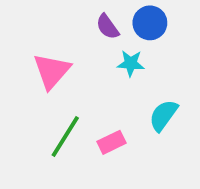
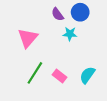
cyan semicircle: (163, 115) -> (87, 75), moved
pink rectangle: (111, 142) -> (60, 76), turned 64

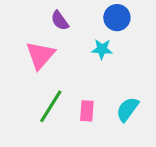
purple semicircle: (58, 14) -> (60, 21), moved
pink rectangle: (60, 76) -> (87, 111), turned 56

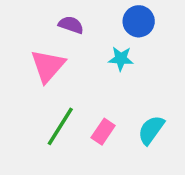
purple semicircle: (60, 21) -> (71, 25), turned 145
pink rectangle: (87, 111) -> (103, 132), turned 30

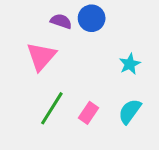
blue circle: (139, 21) -> (92, 18), moved
cyan star: (121, 59) -> (130, 64), moved, turned -30

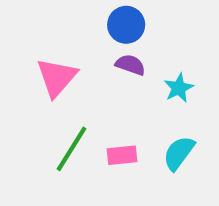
purple semicircle: (61, 21) -> (130, 65), moved
pink rectangle: (89, 113) -> (122, 155), turned 50

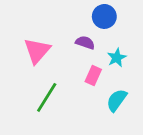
blue circle: (126, 25) -> (104, 16), moved
pink rectangle: (122, 155) -> (93, 75), moved, turned -60

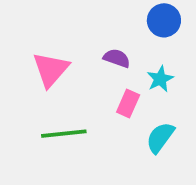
blue circle: (104, 16) -> (164, 20), moved
green line: (47, 97) -> (64, 134), turned 52

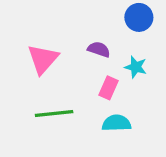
cyan star: (160, 79) -> (136, 67), turned -30
cyan semicircle: (160, 137) -> (116, 123), moved, turned 52

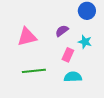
purple semicircle: (99, 49) -> (62, 31), turned -56
pink triangle: (43, 59) -> (27, 37), turned 35

